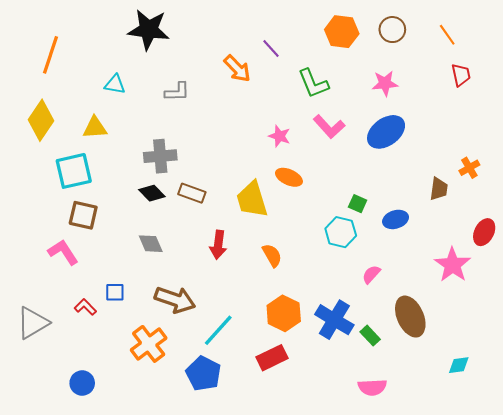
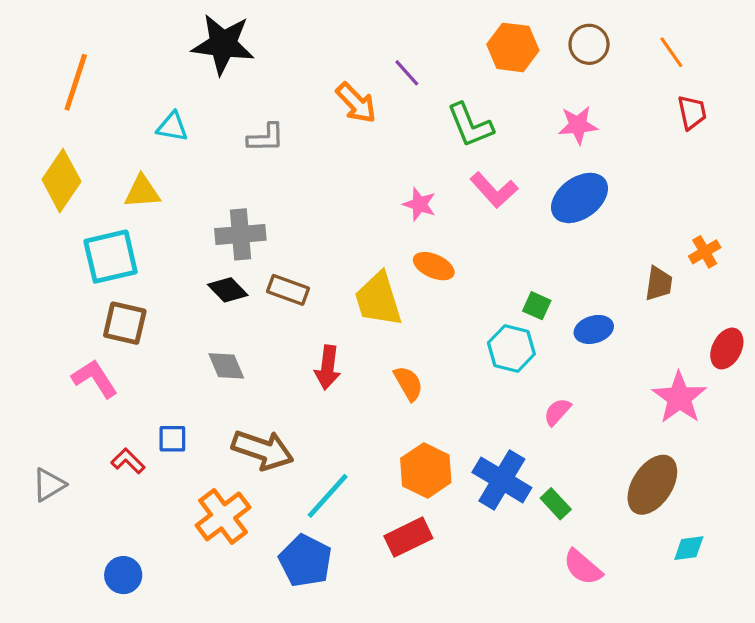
brown ellipse: (410, 317) -> (652, 485), moved, turned 57
gray triangle: (33, 323) -> (49, 485), size x0.7
pink semicircle: (372, 387) -> (583, 567), moved, turned 44

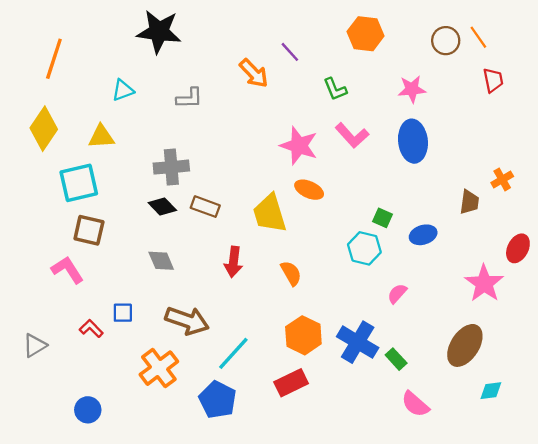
brown circle: (589, 44) -> (446, 41), moved
green L-shape: (470, 125) -> (335, 89), size x0.7
cyan triangle: (172, 127) -> (123, 90), turned -30
blue ellipse: (579, 198) -> (413, 141), turned -60
pink star: (419, 204) -> (299, 146), size x1.6

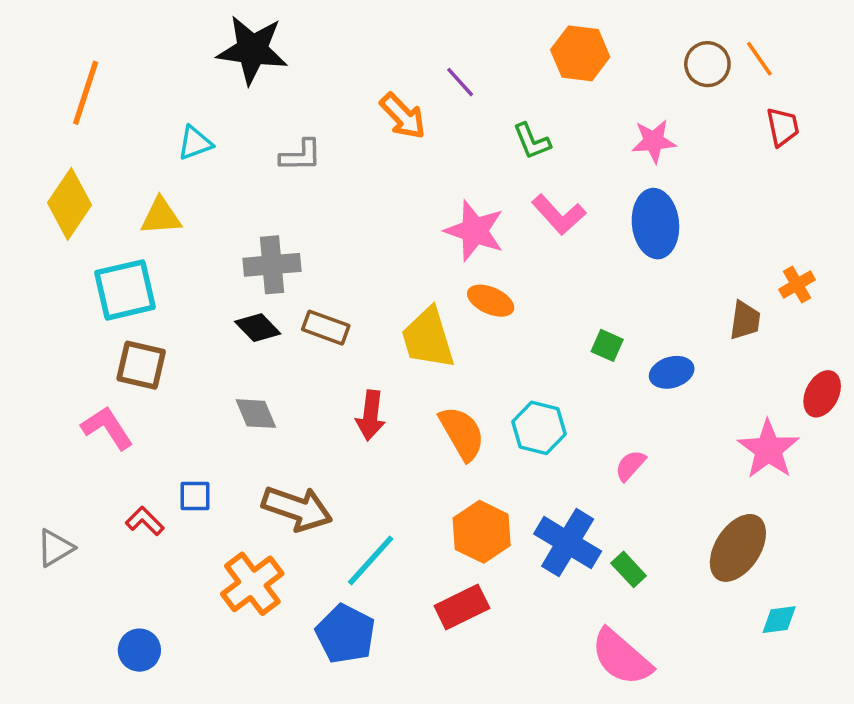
cyan hexagon: (364, 248) -> (539, 428), moved
orange semicircle: (291, 273) -> (462, 433), size x1.4
pink semicircle: (415, 404) -> (621, 657), moved, size x1.4

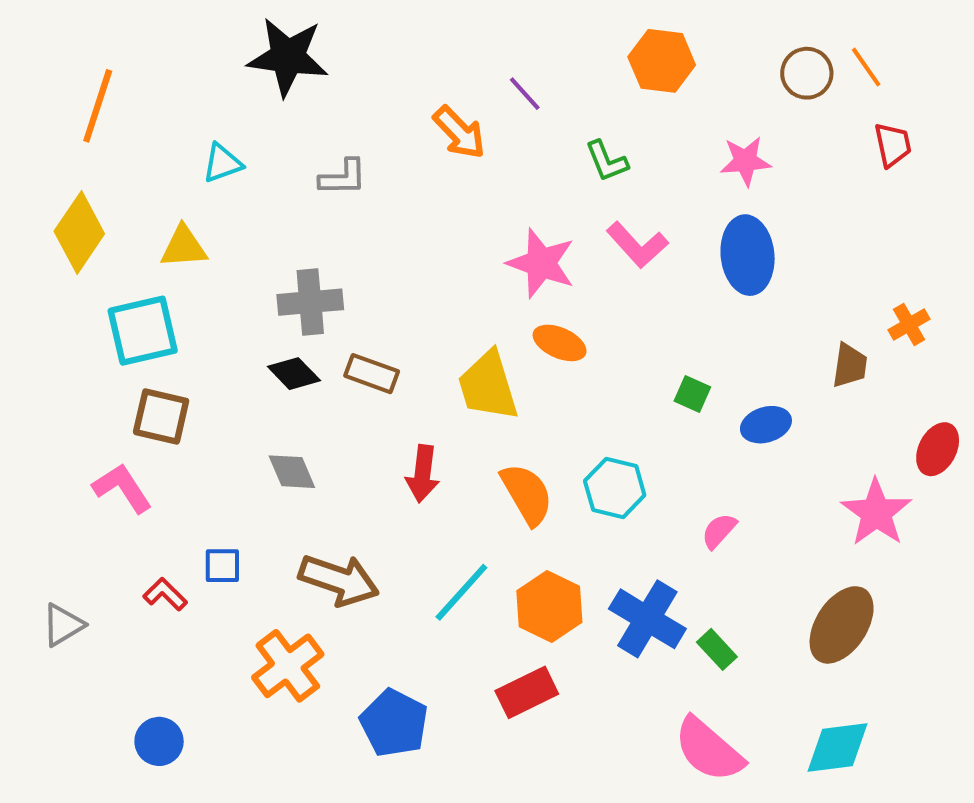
cyan line: (371, 560) -> (461, 592), moved
cyan diamond: (779, 620) -> (837, 748), moved, size x1.6

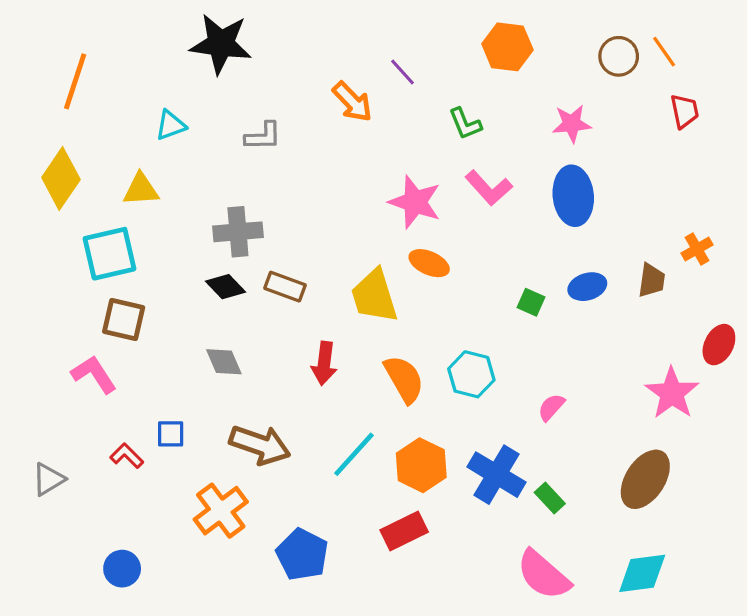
blue ellipse: (766, 425) -> (587, 287), moved

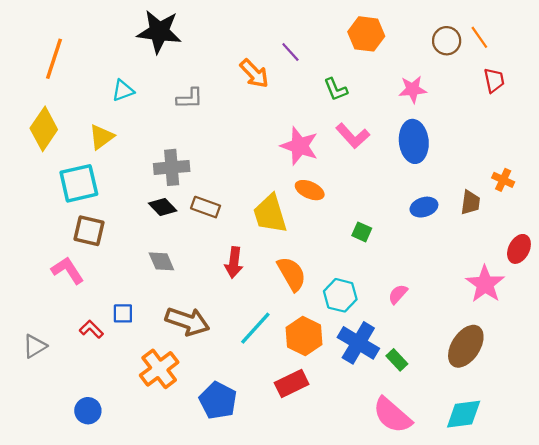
yellow triangle: (141, 189) -> (101, 137), turned -32
orange cross: (697, 249) -> (503, 180), turned -35
green square: (531, 302) -> (362, 232), moved
cyan hexagon: (471, 374) -> (340, 295), moved

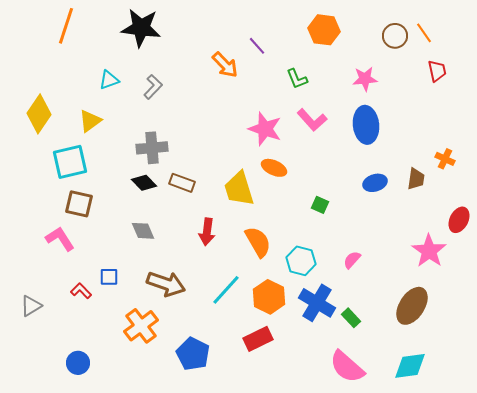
orange line: (54, 59) -> (66, 26), moved
gray L-shape: (190, 98) -> (153, 87), moved, turned -45

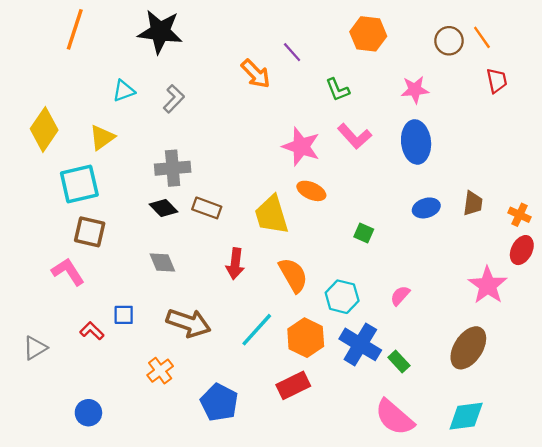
orange cross: (445, 159) -> (520, 215), moved
orange cross: (141, 326) -> (160, 371), size x0.7

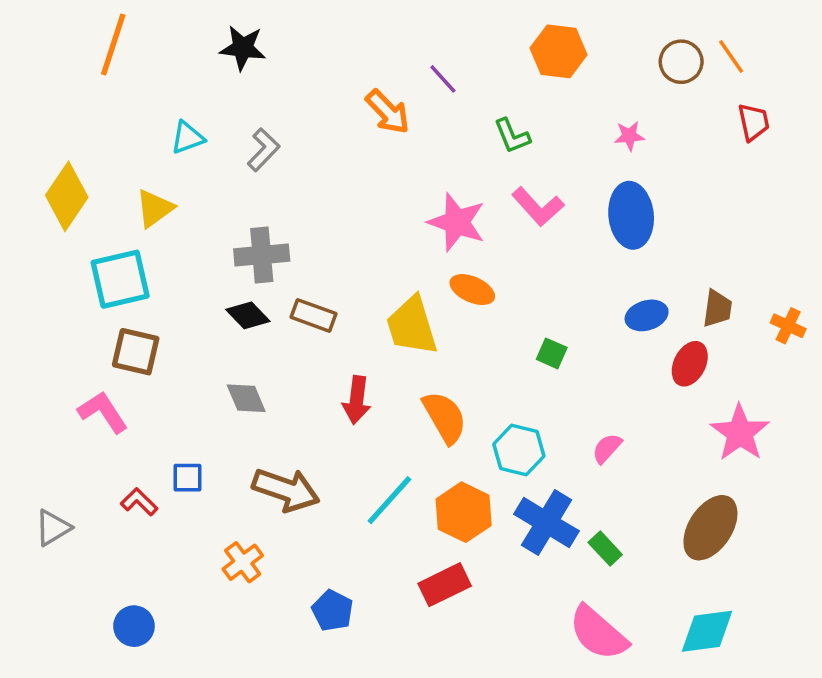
black star: (160, 32) -> (243, 48), size x0.7
pink star: (415, 90) -> (629, 136), size x0.7
red ellipse: (522, 250) -> (690, 364), moved
blue pentagon: (219, 402) -> (332, 611), size x0.7

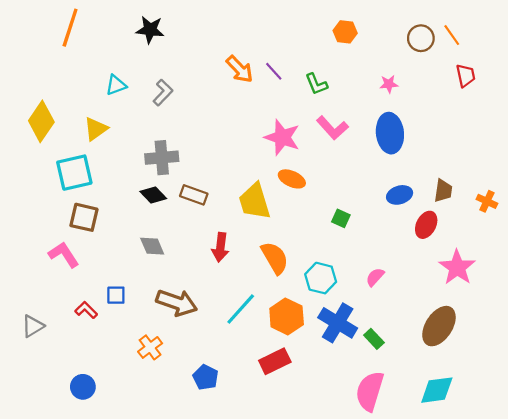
orange hexagon: (559, 51) -> (345, 32), size x0.7
purple line: (443, 79) -> (274, 71), moved
pink semicircle: (598, 633) -> (370, 391), turned 66

